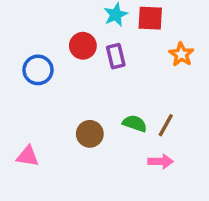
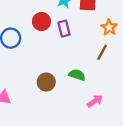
brown line: (166, 125) -> (102, 52), moved
pink arrow: (161, 161) -> (95, 101), turned -35

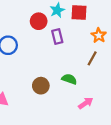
red circle: (41, 21) -> (39, 21), moved

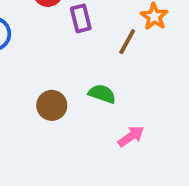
brown line: (92, 58) -> (127, 42), moved

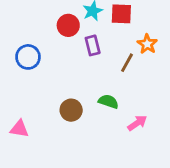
pink arrow: (131, 136) -> (137, 123), moved

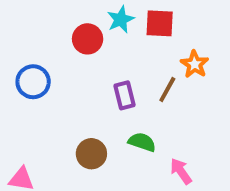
purple rectangle: (93, 45) -> (125, 95), moved
pink arrow: (137, 123) -> (181, 171), turned -90

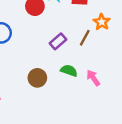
purple rectangle: (125, 95) -> (58, 41), turned 63
pink arrow: (181, 171) -> (93, 78), moved

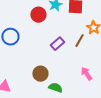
green semicircle: (69, 71) -> (55, 88), moved

